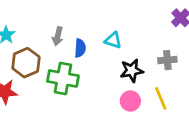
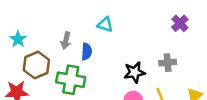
cyan triangle: (113, 40) -> (105, 25), moved

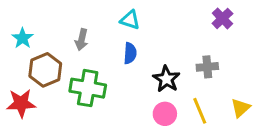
blue semicircle: (87, 52) -> (130, 53), moved
black star: (135, 72) -> (166, 79), turned -30

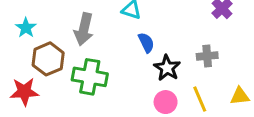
gray arrow: (82, 40) -> (84, 29), size x1.5
blue semicircle: (130, 53) -> (146, 43), moved, turned -30
yellow triangle: (241, 108) -> (240, 96), turned 36

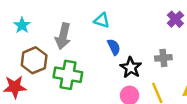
cyan star: (26, 28) -> (22, 25), moved

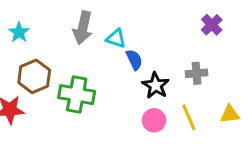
cyan triangle: (102, 20) -> (116, 38), moved
gray arrow: (63, 36) -> (83, 28), moved

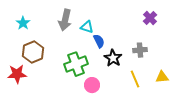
green cross: (77, 95) -> (76, 64), moved, turned -30
pink circle: (154, 120) -> (92, 85), moved

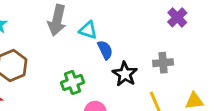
green cross: (76, 64) -> (73, 82), size x0.7

